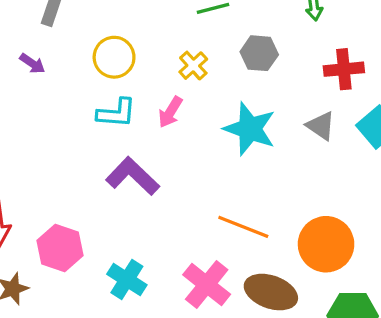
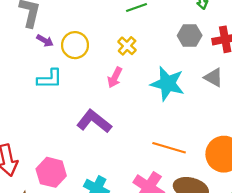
gray hexagon: (259, 53) -> (190, 35), moved
purple arrow: (32, 64) -> (45, 41), moved
cyan L-shape: (116, 113) -> (50, 79), moved

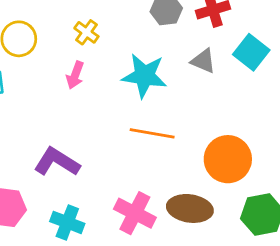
purple L-shape: (94, 121) -> (57, 162), moved
orange line: (169, 148) -> (152, 133), moved

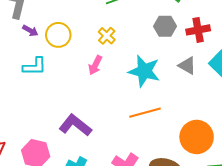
orange line: (152, 133) -> (145, 113), turned -32

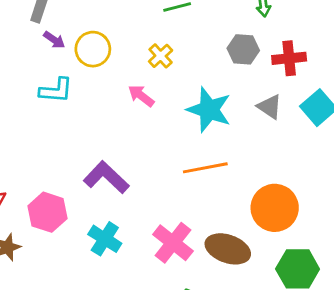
pink arrow: (95, 65) -> (141, 96), turned 96

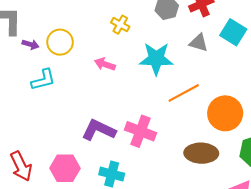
yellow cross: (161, 56) -> (120, 25), moved
orange line: (205, 168) -> (184, 93), moved
pink cross: (173, 243) -> (140, 131), moved

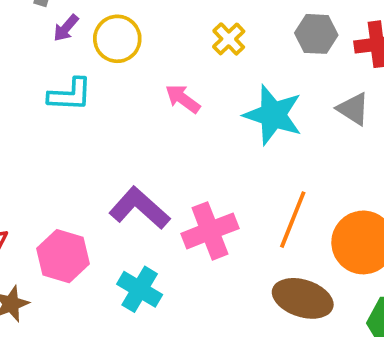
purple arrow: (31, 44) -> (66, 28), turned 98
orange line: (184, 93) -> (293, 220), moved, turned -56
pink cross: (140, 131) -> (210, 231), turned 32

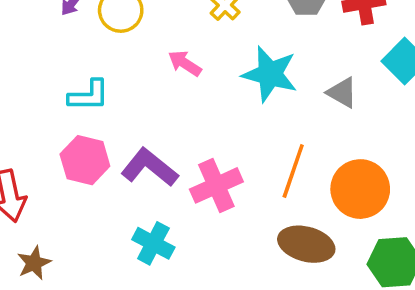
cyan L-shape: (70, 95) -> (89, 95), moved
gray triangle: (353, 109) -> (342, 93), moved
pink hexagon: (63, 256) -> (85, 160), moved

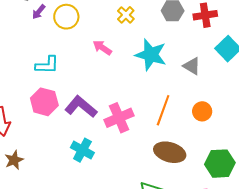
orange circle: (360, 189) -> (202, 111), moved, size x0.6

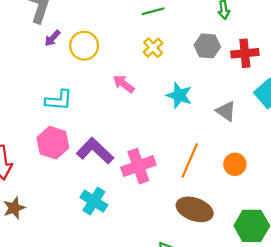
cyan star: (151, 55) -> (179, 95), size x0.7

